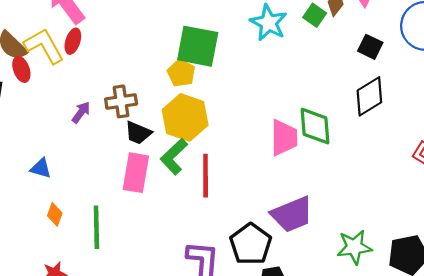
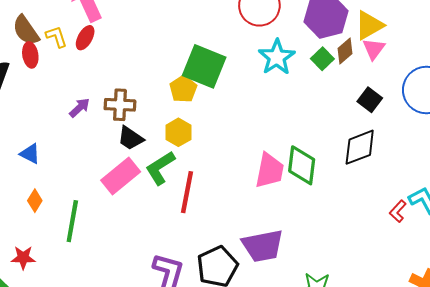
yellow L-shape: (44, 46) -> (56, 37), size x0.6
yellow hexagon: (185, 117) -> (178, 132), size x0.6
pink rectangle: (136, 173) -> (121, 176), turned 30

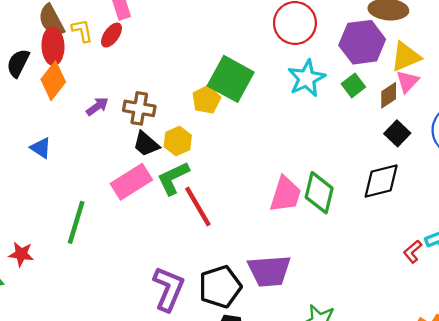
brown diamond: (345, 51) -> (389, 95), moved
red ellipse: (30, 55) -> (53, 46), size x1.4
yellow hexagon: (178, 132) -> (178, 141), moved
red line: (187, 192) -> (198, 206), turned -48
orange diamond: (35, 201) -> (53, 81), moved, size x1.6

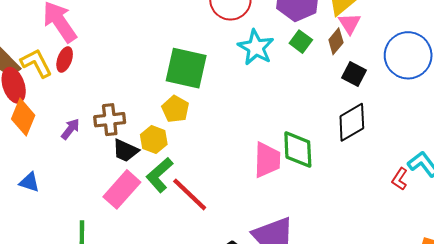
yellow L-shape: (82, 31) -> (36, 63), size x1.4
yellow pentagon: (206, 100) -> (175, 109), moved

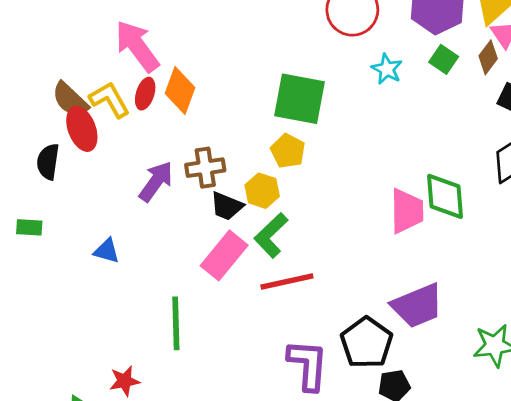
cyan star: (256, 47) -> (387, 69), size x0.7
orange diamond: (23, 117) -> (180, 90), moved
purple arrow: (70, 129) -> (156, 181), size x1.5
red line: (190, 194) -> (287, 282), moved, turned -54

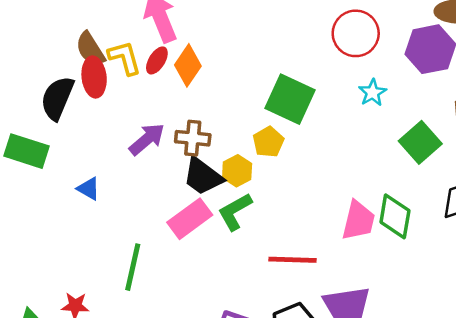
green square: (444, 59) -> (420, 142), moved, size x1.6
black semicircle: (48, 162) -> (57, 98), size x1.4
black trapezoid: (227, 206) -> (203, 176), size x1.4
green rectangle: (29, 227) -> (26, 151), size x1.8
red line: (287, 282) -> (292, 260), moved

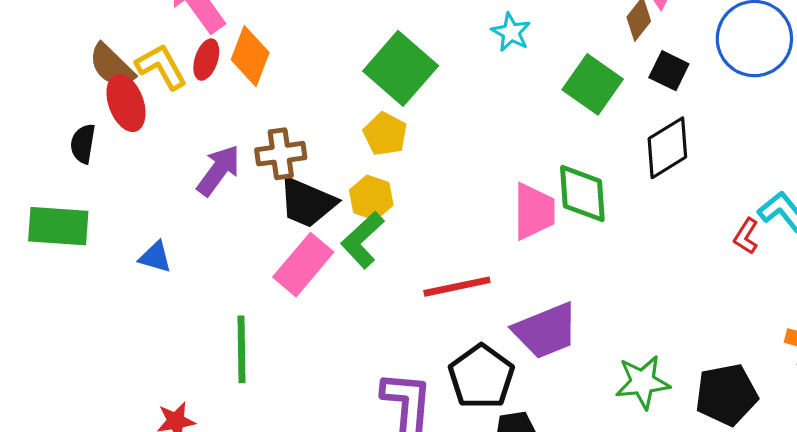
black semicircle: (57, 98) -> (83, 144), size x0.6
green square: (290, 99) -> (401, 68), turned 30
yellow hexagon: (237, 171) -> (371, 198), moved

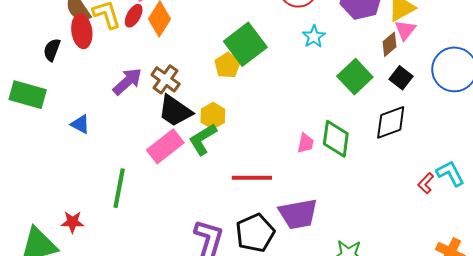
yellow pentagon: (385, 134) -> (227, 65), moved
brown cross: (281, 154) -> (166, 79), turned 32
pink trapezoid: (534, 211) -> (306, 143), size x0.6

